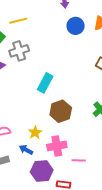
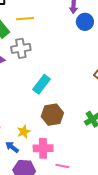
blue circle: (76, 26) -> (85, 22), moved

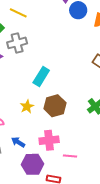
yellow line: (25, 19) -> (18, 13), turned 36
yellow star: (24, 132) -> (27, 107), moved

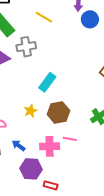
yellow line: (18, 13) -> (44, 17), moved
pink line: (70, 156) -> (70, 139), moved

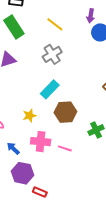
gray cross: (26, 47) -> (52, 54), moved, turned -30
brown hexagon: (58, 113) -> (65, 112), moved
pink cross: (50, 146) -> (41, 142), moved

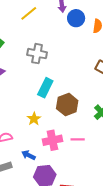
yellow line: (55, 24) -> (29, 13), moved, turned -60
gray cross: (52, 54) -> (37, 54), turned -30

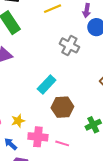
gray cross: (37, 54) -> (69, 45), moved
yellow star: (34, 119) -> (18, 121), moved

